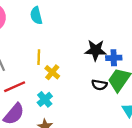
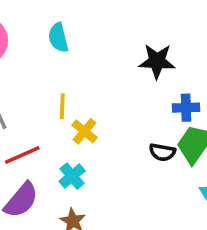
black star: (96, 50) -> (157, 61), moved

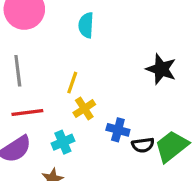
blue cross: (186, 108) -> (118, 130), moved
black semicircle: (162, 152) -> (143, 145), turned -35

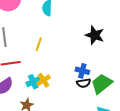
yellow cross: (84, 109) -> (44, 80), moved
blue cross: (118, 130) -> (82, 71), moved

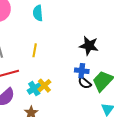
black star: (95, 35) -> (89, 46), moved
black semicircle: (84, 83) -> (85, 83), turned 56

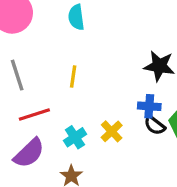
yellow cross: (44, 86) -> (112, 131), moved

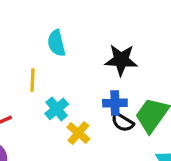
cyan semicircle: (76, 17) -> (56, 43), moved
cyan cross: (75, 137) -> (57, 109), moved

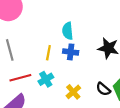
blue cross: (115, 103) -> (71, 52), moved
cyan cross: (57, 109) -> (46, 79), moved

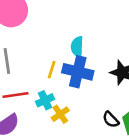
blue cross: (71, 52) -> (78, 72), size x1.6
yellow cross: (73, 92) -> (60, 114), moved

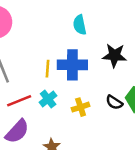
cyan semicircle: (77, 47) -> (80, 25), moved
yellow cross: (60, 114) -> (81, 107), moved, turned 30

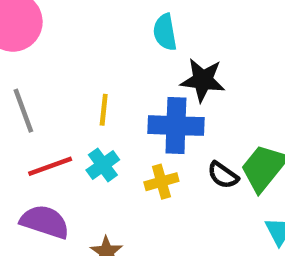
black star: (114, 55) -> (203, 80), moved
blue cross: (72, 65) -> (176, 126), moved
purple semicircle: (17, 131) -> (45, 222), turned -116

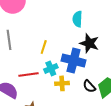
cyan cross: (103, 165) -> (51, 68), moved
red line: (50, 166) -> (28, 74), moved

